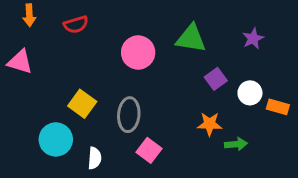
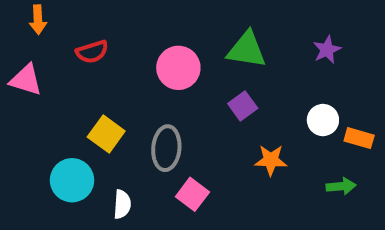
red semicircle: (76, 25) -> (92, 52), moved
purple square: (216, 79) -> (243, 106), moved
green arrow: (236, 144) -> (341, 186), moved

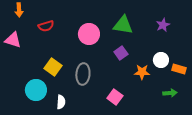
orange star: (271, 160) -> (142, 72), moved
pink square: (192, 194) -> (115, 97), moved

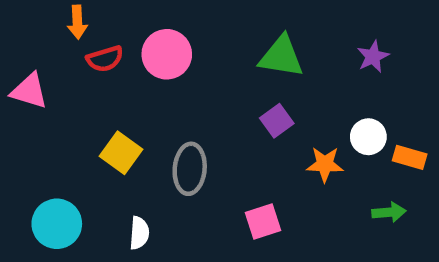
orange arrow: (19, 10) -> (77, 22), moved
pink circle: (89, 34) -> (167, 54), moved
cyan circle: (36, 90) -> (57, 224), moved
pink square: (115, 97) -> (263, 221), turned 35

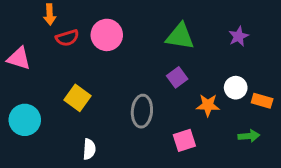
gray ellipse: (190, 169) -> (142, 111), moved
pink square: (263, 221) -> (184, 140), moved
cyan circle: (57, 224) -> (25, 120), moved

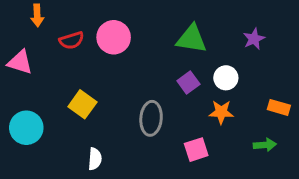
orange arrow: (50, 14) -> (37, 15), moved
white circle: (236, 88) -> (226, 78), moved

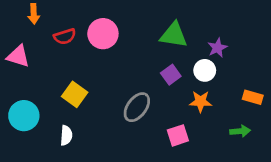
purple star: (254, 39) -> (217, 48), moved
gray ellipse: (151, 118) -> (137, 107), turned 32
white semicircle: (95, 159) -> (66, 135), moved

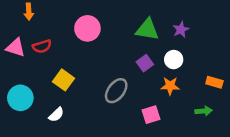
red semicircle: (65, 36) -> (42, 46), moved
purple star: (217, 48) -> (181, 30), moved
white semicircle: (66, 135) -> (56, 115), turned 42

